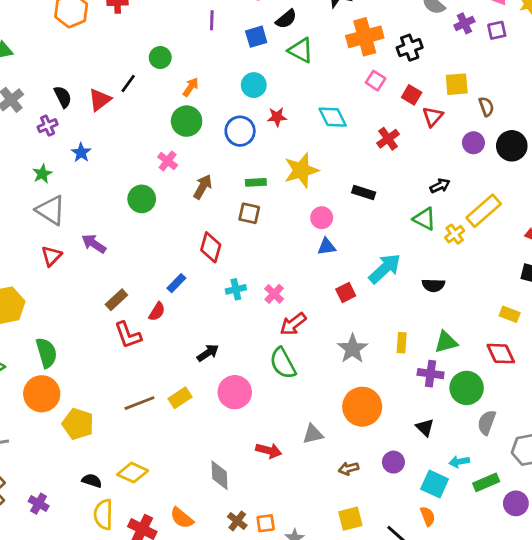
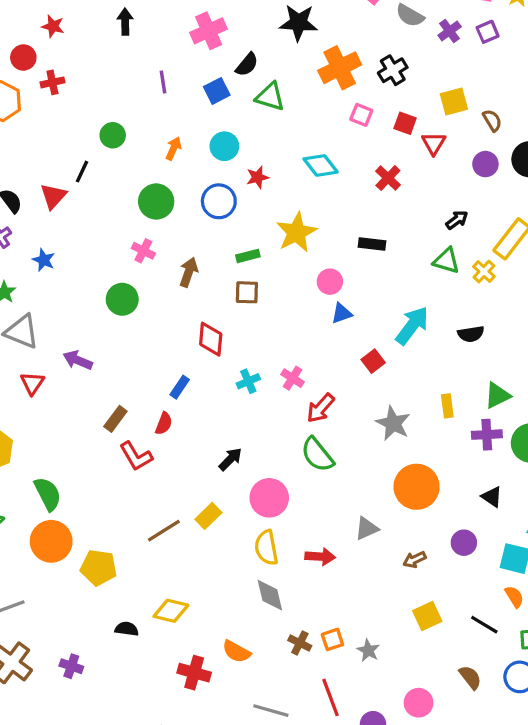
orange arrow: (191, 87) -> (173, 148), moved
yellow semicircle: (103, 514) -> (266, 548), moved

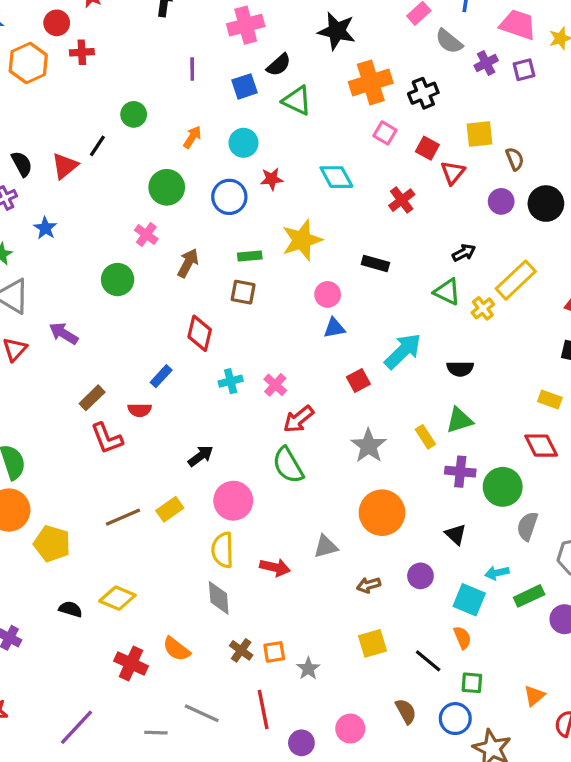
green triangle: (497, 395) -> (459, 420), moved
yellow rectangle: (447, 406) -> (425, 437), turned -35
red semicircle: (164, 423) -> (140, 410), turned 60

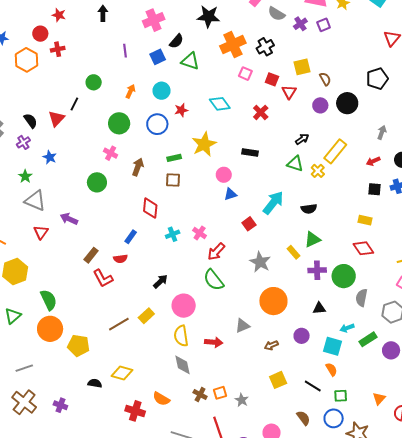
black triangle: (456, 534) -> (319, 308), turned -40

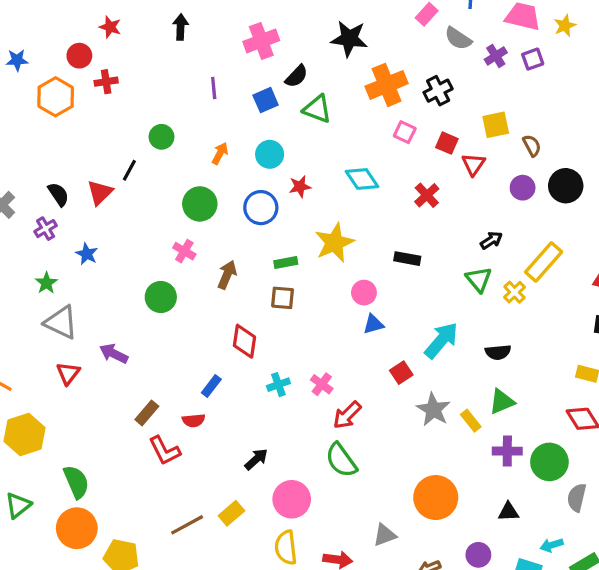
green triangle: (295, 164) -> (479, 279), turned 30
gray star: (260, 262) -> (433, 410), moved

